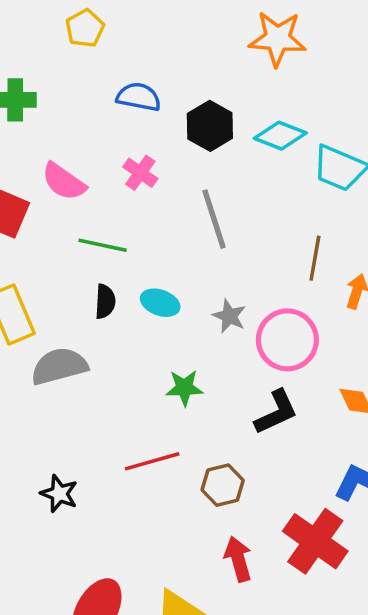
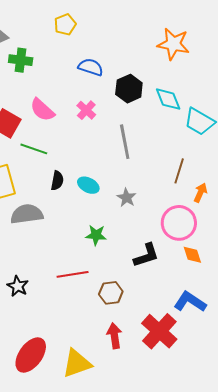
cyan diamond: (280, 136) -> (168, 99), turned 40
green line: (103, 245) -> (34, 149), moved
pink circle: (287, 340) -> (179, 223), moved

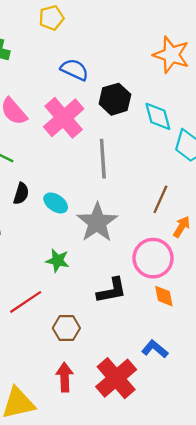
pink cross: (86, 110) -> (64, 118), size x1.8
gray star: (126, 198) -> (97, 222), size x1.8
red line: (73, 274) -> (26, 302), turned -32
blue L-shape: (190, 302) -> (155, 349), size x0.7

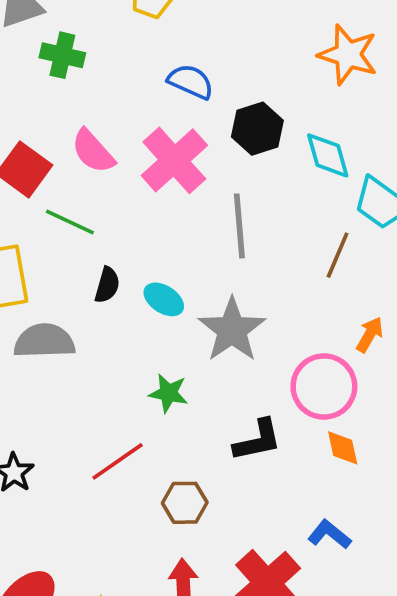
brown line: (160, 199) -> (338, 255), moved

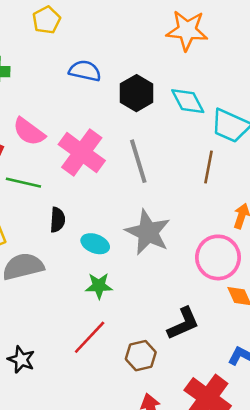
pink cross: (174, 160) -> (82, 152), moved
cyan ellipse: (164, 299) -> (95, 244), moved
green star: (168, 393) -> (99, 286), moved
black L-shape: (258, 440) -> (183, 323), moved

